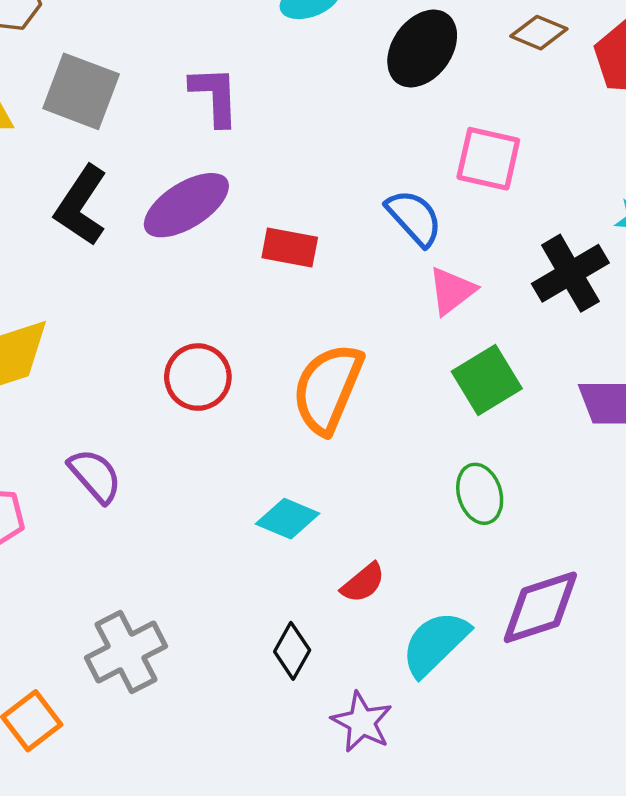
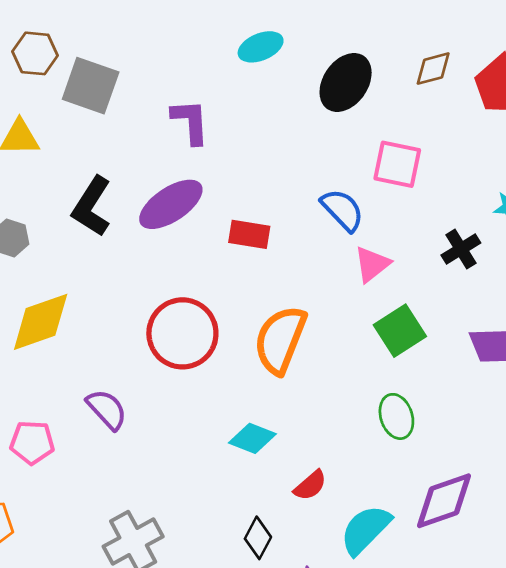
brown diamond: (539, 33) -> (433, 69), turned -36
gray square: (81, 91) -> (91, 86), moved
black cross: (570, 273) -> (461, 249), size x0.7
red circle: (198, 377) -> (182, 333), size x1.4

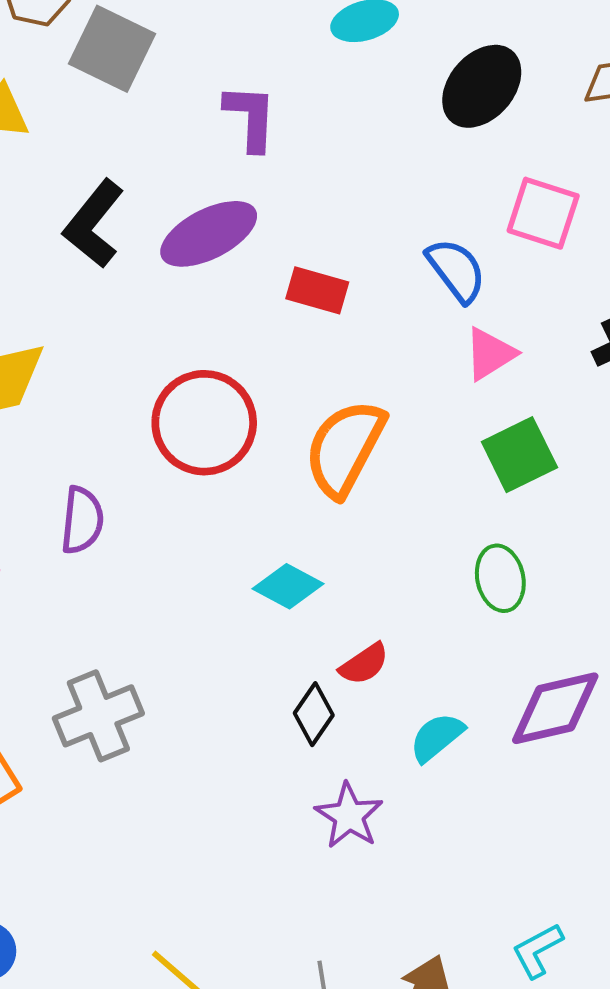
purple semicircle: (107, 409) -> (82, 520), turned 42
cyan semicircle: (365, 530) -> (437, 737), size x0.7
black diamond: (258, 538) -> (314, 714), moved

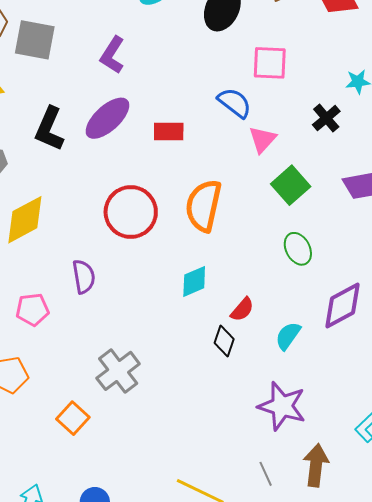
purple L-shape: (250, 117) -> (112, 55), turned -135
cyan diamond: (288, 586) -> (194, 281), turned -36
purple star: (349, 816) -> (282, 406), moved, size x1.4

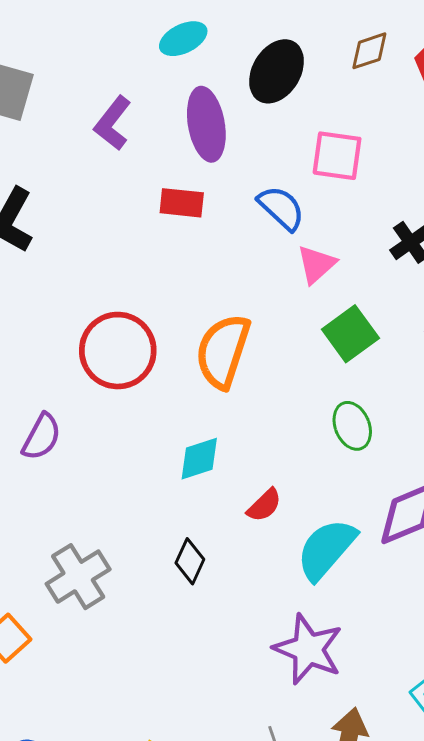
purple ellipse: (107, 118) -> (206, 124), moved, turned -63
red rectangle: (169, 131) -> (182, 203), moved
purple semicircle: (84, 277) -> (42, 437), turned 32
cyan semicircle: (288, 336) -> (326, 549), size x1.6
black diamond: (224, 341) -> (190, 561), moved

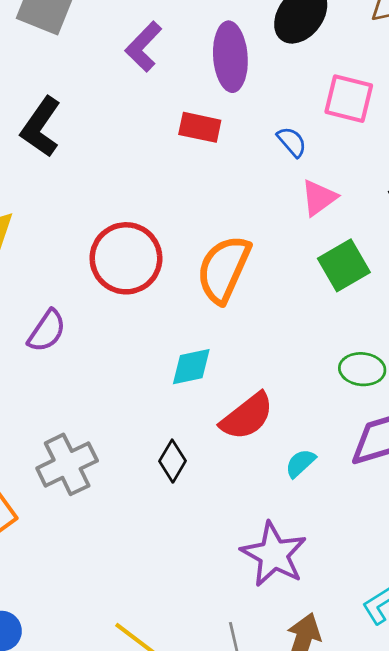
blue semicircle: (281, 208) -> (292, 142), size x0.7
green ellipse: (352, 426) -> (362, 369), moved, turned -69
red semicircle: (264, 505) -> (247, 416), size x1.6
cyan semicircle: (326, 549) -> (300, 463), size x0.5

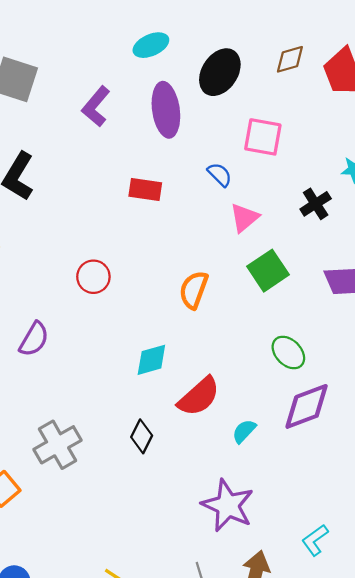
red rectangle: (200, 127) -> (145, 190), moved
red circle: (126, 258) -> (93, 277), size x0.6
orange semicircle: (224, 269) -> (194, 290), moved, size x0.7
green ellipse: (362, 369) -> (288, 353), turned 44

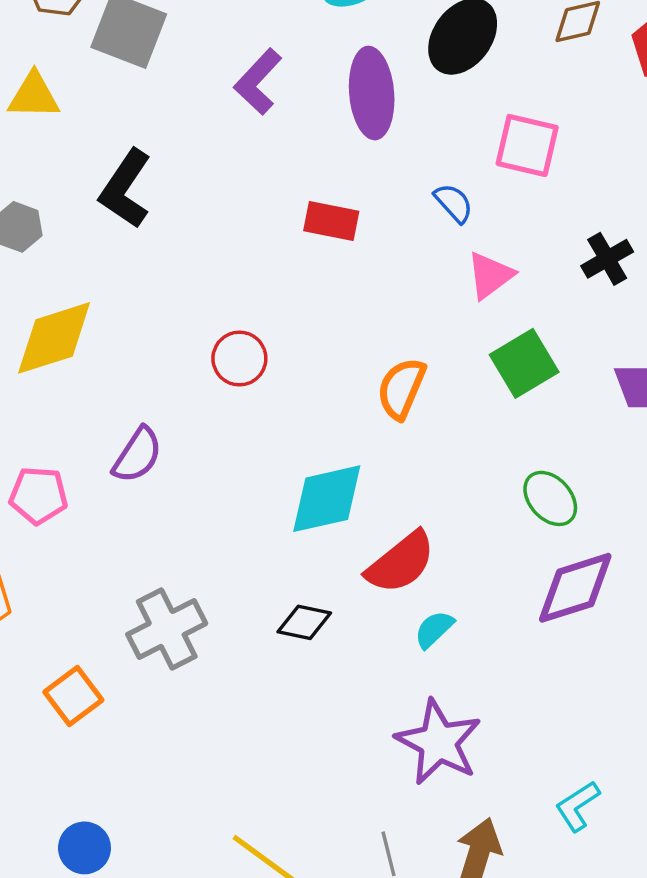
cyan diamond: (151, 360) -> (327, 499), size x1.4
cyan semicircle: (244, 431) -> (434, 629), moved
black diamond: (142, 436) -> (304, 622), turned 72

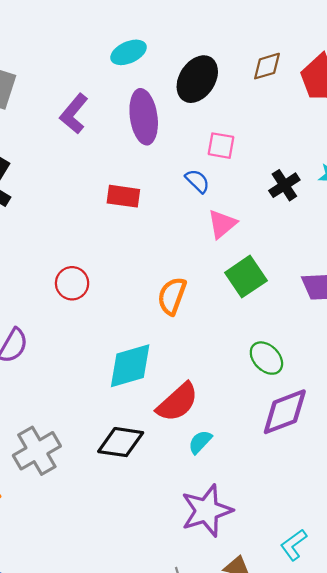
pink square: (527, 145) -> (221, 146), moved, size x0.7
black cross: (607, 259) -> (284, 185), moved
black diamond: (304, 622) -> (121, 442), size x1.4
purple star: (438, 742) -> (207, 511), turned 30

